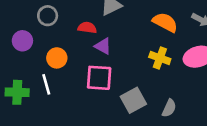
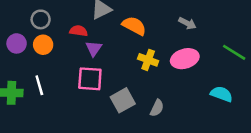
orange semicircle: (165, 22) -> (134, 26), moved
purple triangle: (103, 46) -> (94, 49), turned 36
orange circle: (57, 58) -> (43, 45), moved

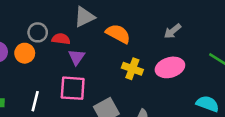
gray circle: (41, 19) -> (38, 32), moved
gray arrow: (187, 23) -> (173, 31), turned 114
white line: (39, 85) -> (35, 101), moved, turned 30

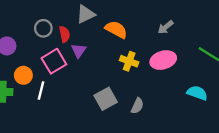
red semicircle: (61, 39) -> (64, 34), turned 70
orange circle: (25, 53) -> (23, 75), moved
pink square: (73, 88) -> (54, 61), moved, turned -35

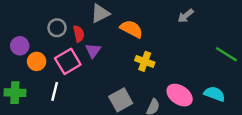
gray arrow: (166, 27) -> (186, 16), moved
pink ellipse: (163, 60) -> (180, 95), moved, turned 50
orange circle: (23, 75) -> (37, 61), moved

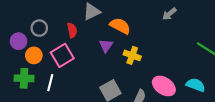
gray circle: (57, 28) -> (39, 28), moved
purple triangle: (93, 51) -> (106, 46), moved
green cross: (15, 93) -> (24, 78), moved

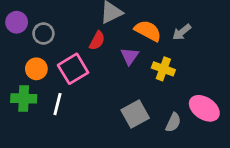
gray arrow: (169, 14) -> (182, 32), moved
red semicircle: (72, 30) -> (97, 41), moved, turned 40
purple circle: (18, 41) -> (17, 22), moved

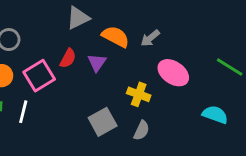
red semicircle: (97, 41) -> (68, 58), moved
yellow cross: (163, 69) -> (139, 94), moved
pink ellipse: (204, 108) -> (173, 73), moved

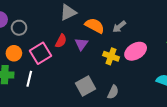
pink ellipse: (173, 73) -> (136, 51), turned -65
yellow cross: (139, 94) -> (111, 56), moved

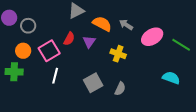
gray arrow: (119, 27) -> (126, 25), turned 72
pink ellipse: (136, 51) -> (152, 37), moved
white line: (29, 79) -> (55, 76), moved

